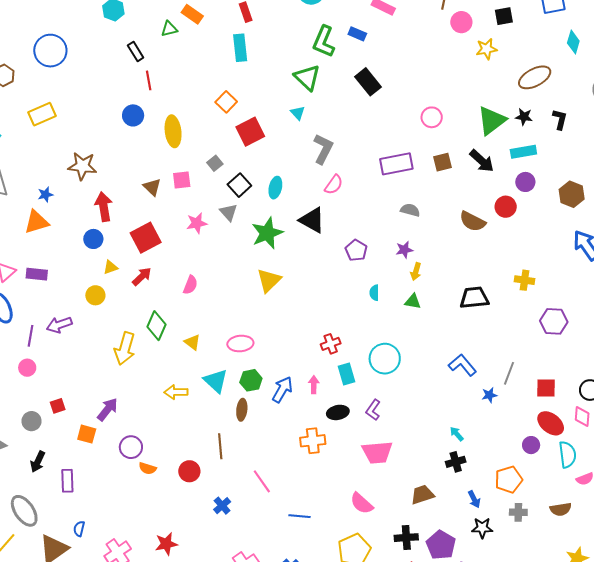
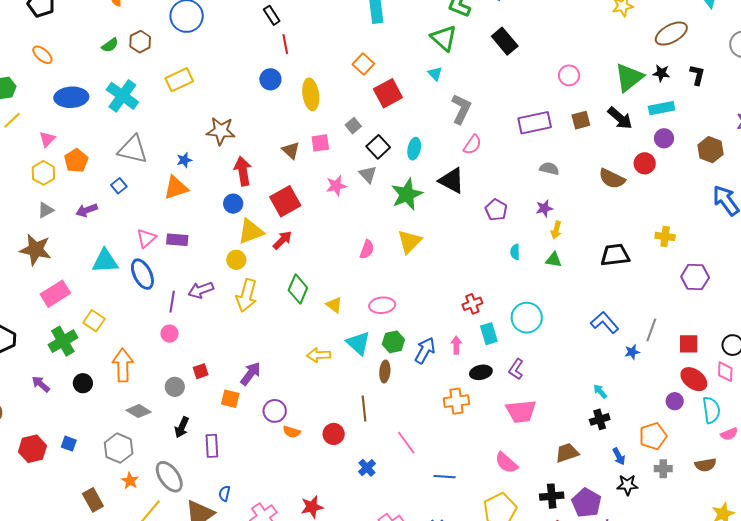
yellow triangle: (110, 267) -> (251, 232), size x1.8
pink semicircle: (190, 285) -> (367, 249), moved
yellow arrow: (125, 348) -> (247, 295), moved

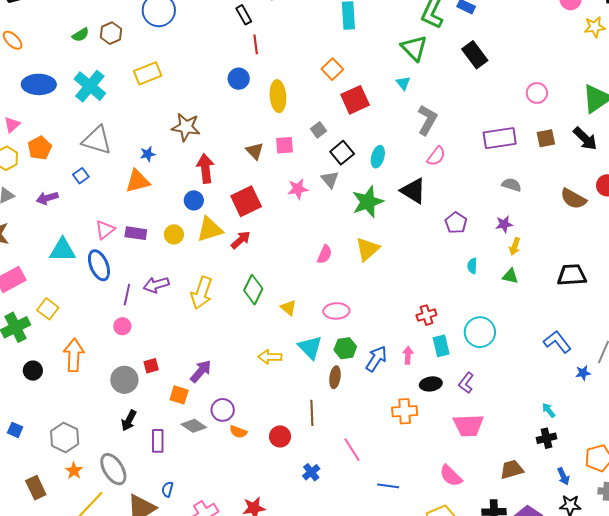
yellow circle: (236, 260) -> (174, 234), moved
gray circle: (175, 387) -> (124, 380), size x1.4
gray diamond: (139, 411) -> (194, 426), moved

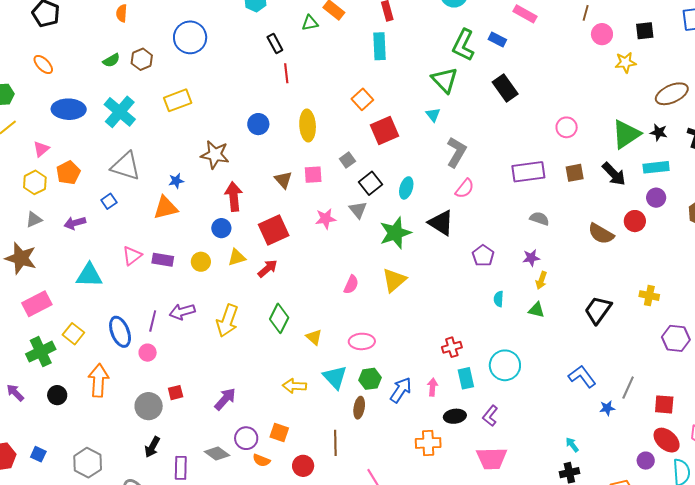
blue circle: (239, 79) -> (258, 124), moved
yellow triangle: (210, 229) -> (237, 257), size x0.7
blue ellipse: (99, 265) -> (120, 332), moved
black trapezoid: (572, 275) -> (598, 310), turned -52
orange square: (179, 395) -> (279, 432), moved

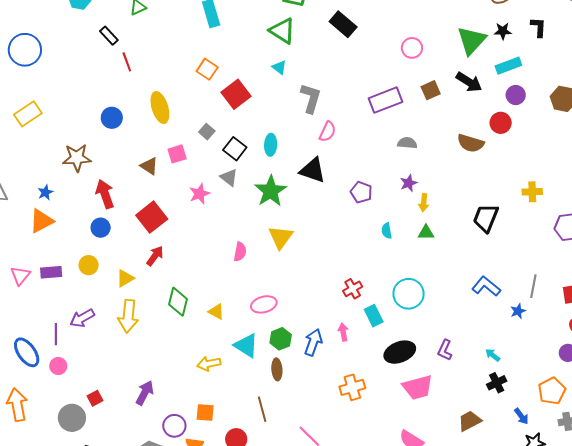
yellow triangle: (237, 257) -> (125, 278), moved
black ellipse: (455, 416) -> (400, 352), moved, size x1.4
purple L-shape: (490, 416) -> (445, 350), moved

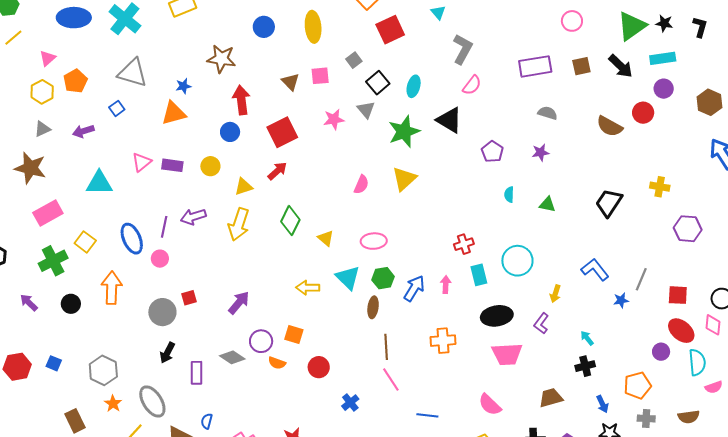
yellow arrow: (424, 203) -> (555, 294), moved
brown line: (262, 409) -> (386, 347), moved

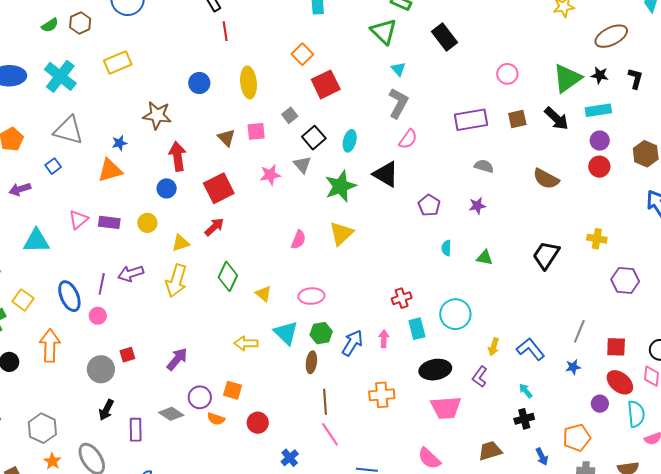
cyan triangle: (438, 12) -> (398, 69), moved
red circle: (643, 113) -> (599, 167), moved
blue L-shape: (595, 270) -> (531, 349), moved
blue star: (621, 300) -> (573, 367), moved

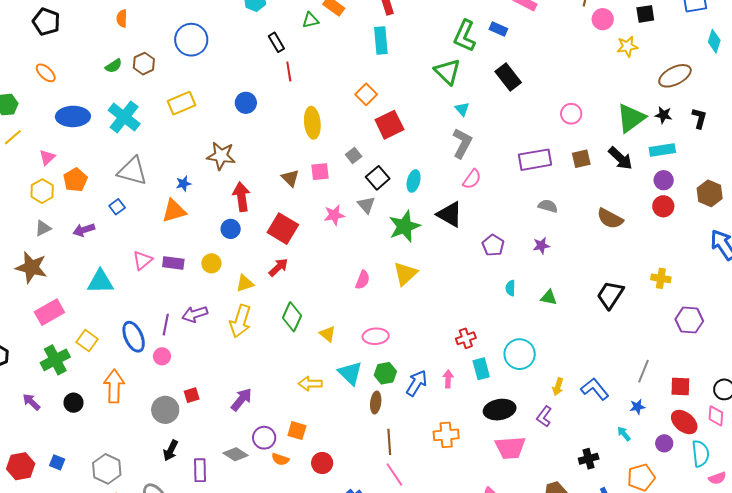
blue circle: (199, 83) -> (246, 103), moved
red square: (219, 188) -> (283, 229), turned -32
cyan arrow: (526, 391) -> (624, 434), moved

